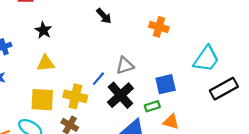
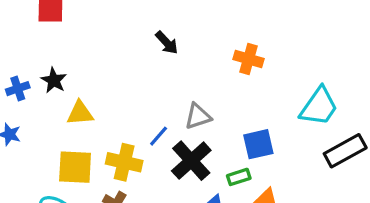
black star: (43, 30) -> (54, 80), moved

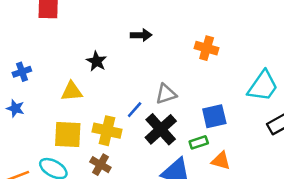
black arrow: (167, 43) -> (141, 35), turned -48
black star: (54, 80) -> (97, 61), moved

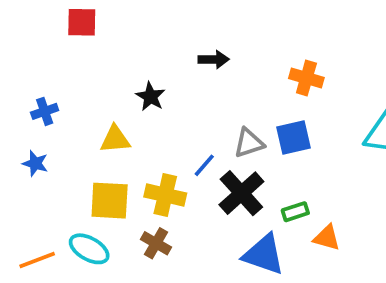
blue square: (214, 116) -> (293, 137), moved

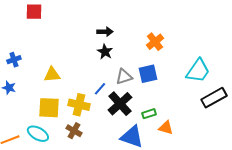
orange cross: (306, 78) -> (155, 42), turned 36
black star: (150, 97) -> (105, 52), moved

